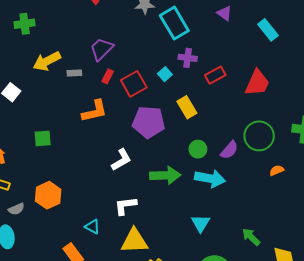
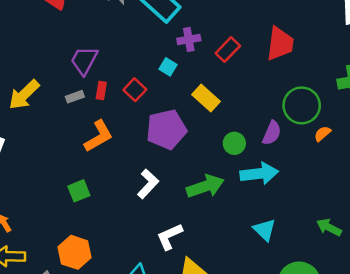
gray rectangle: (74, 73) -> (75, 97), moved
red square: (134, 84) -> (135, 90), size x0.7
green square: (43, 138) -> (79, 191), moved
orange semicircle: (277, 170) -> (322, 134), moved

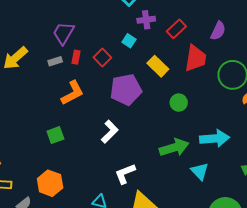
red trapezoid: (280, 44) -> (196, 58), moved
purple semicircle: (272, 133) -> (218, 31), moved
cyan arrow: (259, 174) -> (215, 138), moved
green arrow: (205, 186) -> (174, 148), moved

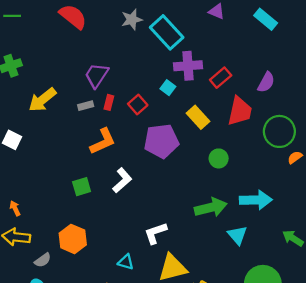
purple cross: (146, 20) -> (188, 66), size x1.4
white L-shape: (110, 132) -> (122, 180), moved

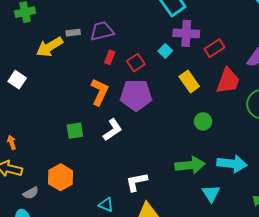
purple trapezoid: (97, 75) -> (102, 31), turned 35
gray rectangle: (86, 106) -> (73, 33), moved
orange L-shape: (103, 141) -> (100, 92), turned -48
purple pentagon: (161, 141) -> (136, 95), moved

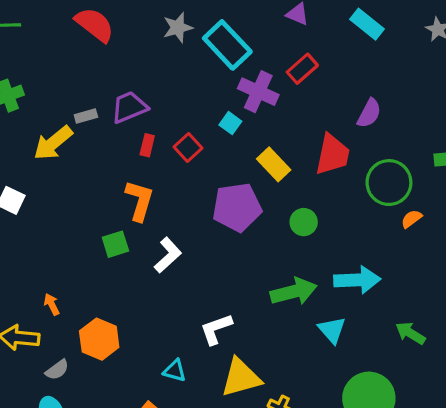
purple cross: (186, 33) -> (258, 92), turned 30
red rectangle: (215, 48) -> (302, 69), moved
purple pentagon: (136, 95) -> (237, 207), moved
green square: (75, 131) -> (115, 244), moved
orange arrow: (12, 142) -> (52, 304), moved

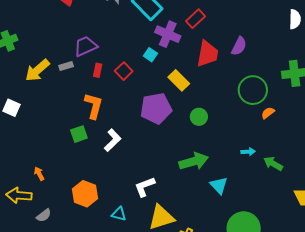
gray rectangle: (86, 116) -> (66, 66), moved
red trapezoid: (332, 155) -> (208, 54), moved
cyan arrow: (357, 280) -> (248, 152), moved, size x0.5
green arrow: (410, 333) -> (273, 164), moved
orange hexagon: (99, 339) -> (85, 194), moved

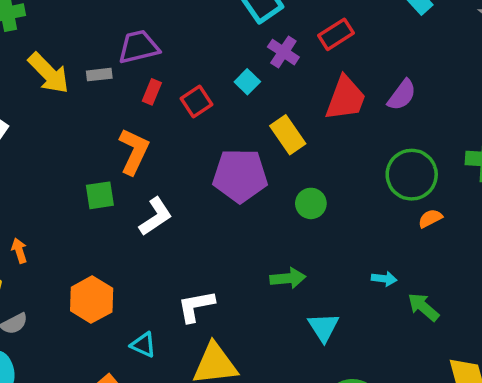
purple cross: (168, 34) -> (283, 52), size x0.7
yellow arrow: (37, 70) -> (49, 73), turned -104
green arrow: (194, 161) -> (288, 278), size x0.7

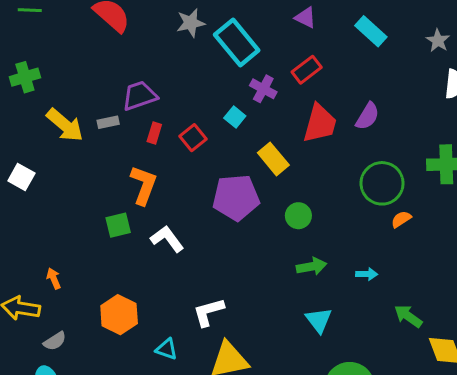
white L-shape: (156, 216) -> (167, 239), turned -88
green arrow: (288, 278) -> (312, 266), moved
green arrow: (423, 307) -> (408, 316), moved

